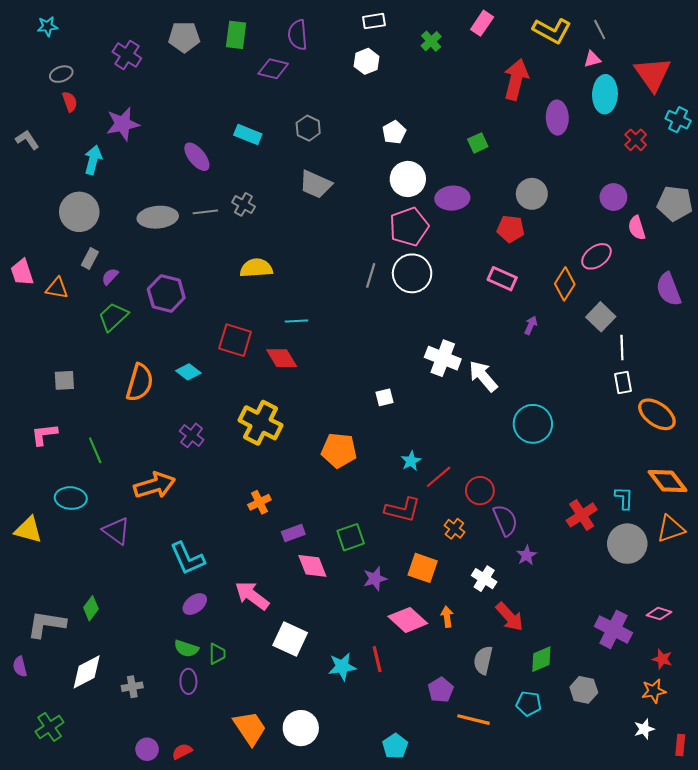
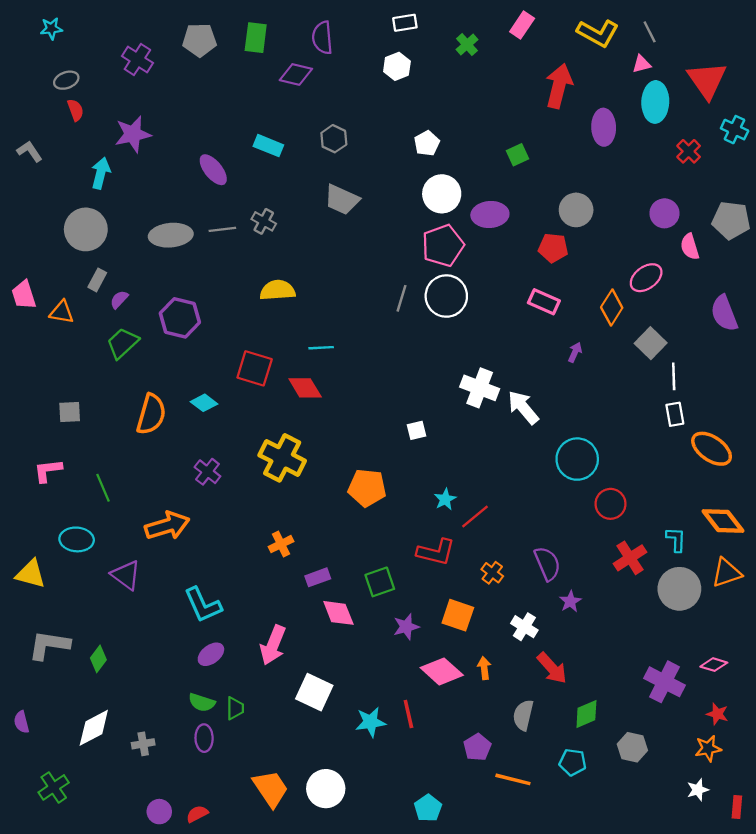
red circle: (480, 491) -> (611, 504), moved
pink arrow: (252, 596) -> (273, 645), turned -105
gray L-shape: (46, 624) -> (49, 645), moved

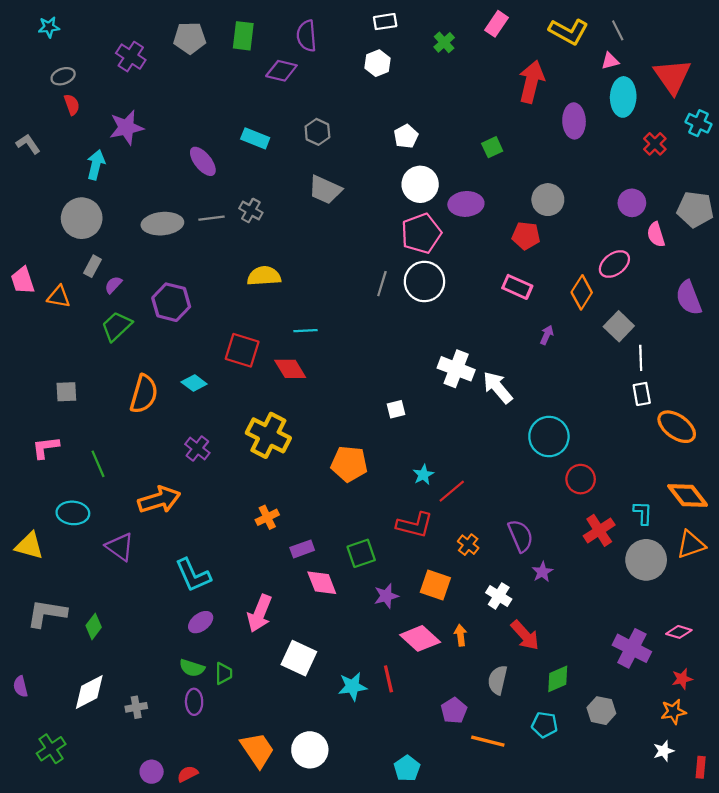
red star: (717, 714) -> (682, 679), turned -30

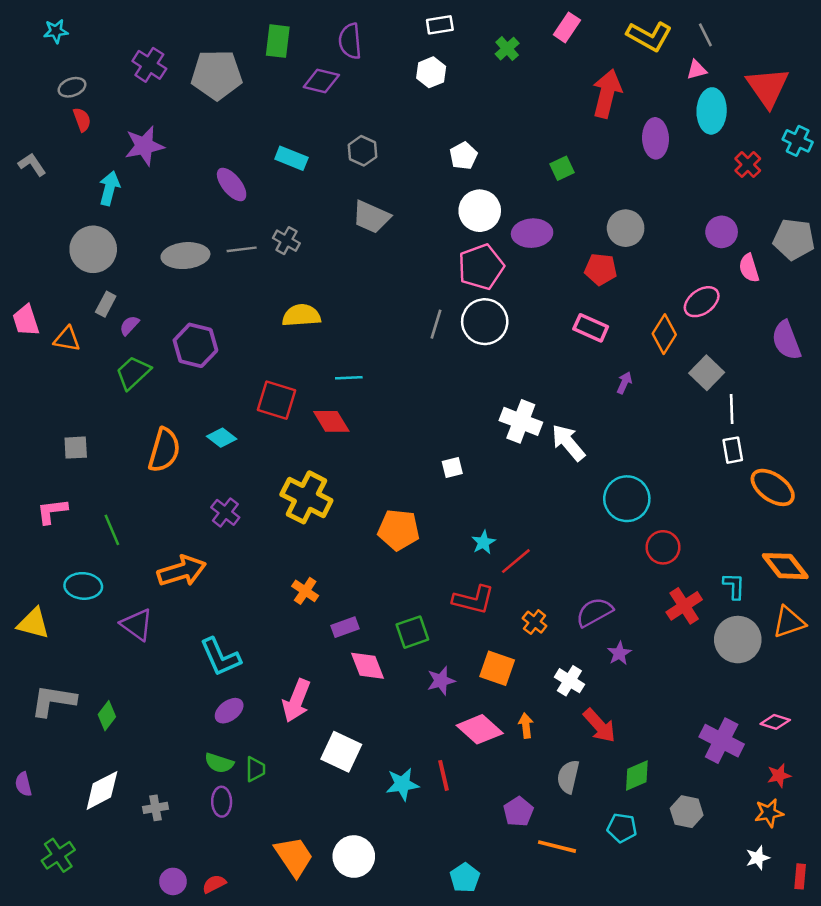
gray pentagon: (190, 38) -> (217, 75), moved, size x1.4
orange cross: (267, 517) -> (305, 591), turned -30
purple semicircle: (521, 536) -> (594, 612), turned -96

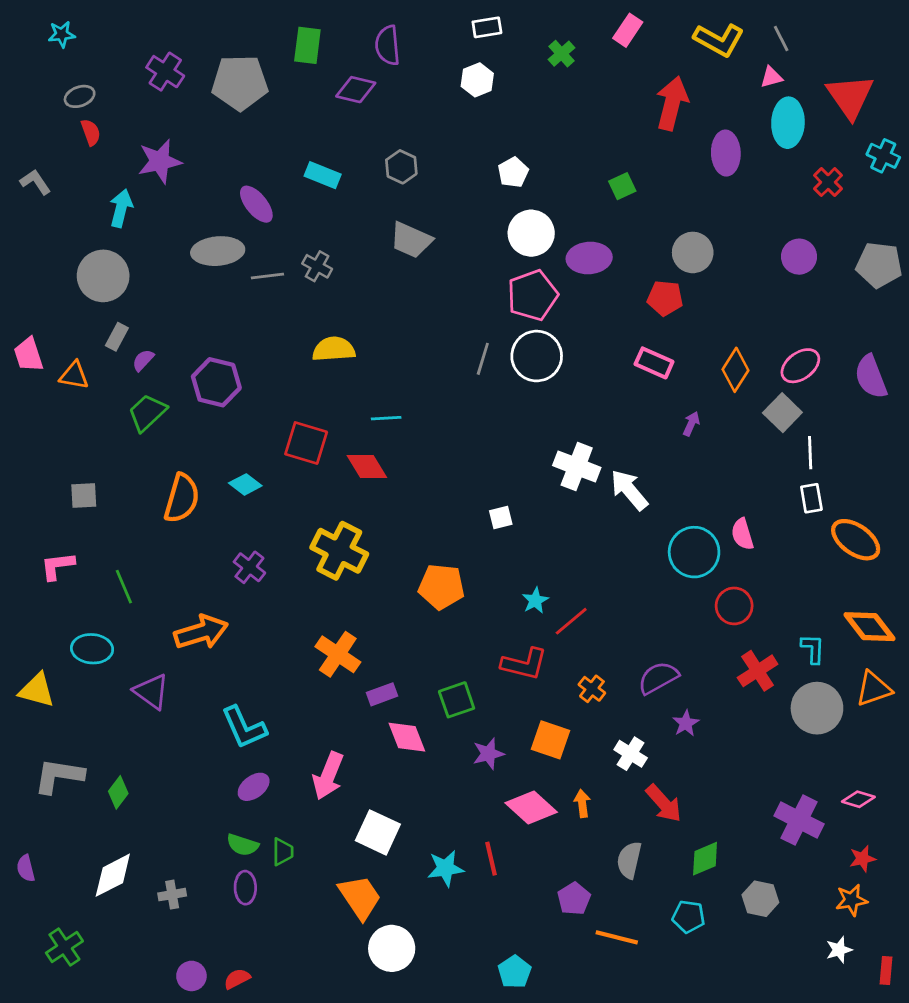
gray ellipse: (185, 256) -> (218, 251), moved
pink semicircle: (749, 268) -> (742, 534), moved
pink ellipse: (702, 302) -> (800, 366), moved
orange cross: (305, 591) -> (338, 654), size x1.5
orange trapezoid: (294, 857) -> (360, 897), moved

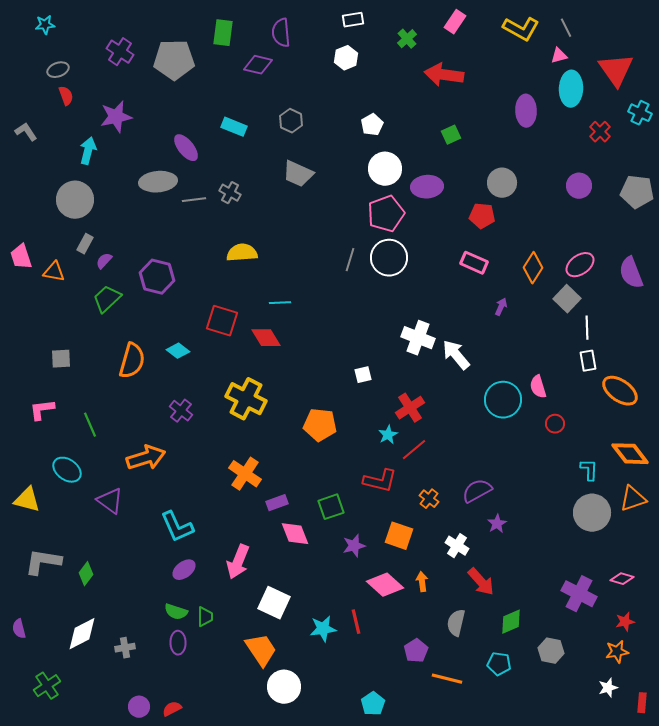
red arrow: (672, 103) -> (444, 75), moved, turned -96
red circle: (734, 606) -> (555, 424), moved, size x0.7
cyan ellipse: (92, 649) -> (67, 470), turned 32
red cross: (758, 671) -> (410, 408), moved

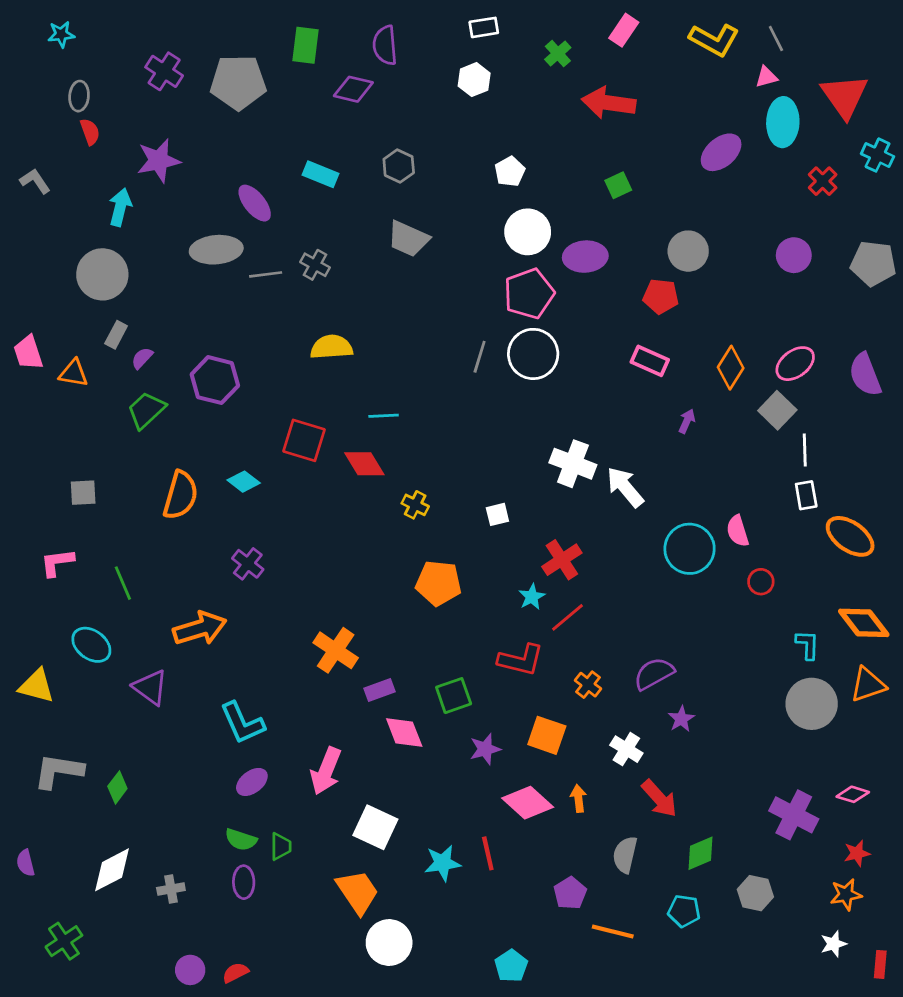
gray ellipse: (58, 70) -> (79, 96), turned -65
purple ellipse: (526, 111) -> (721, 152), turned 52
yellow cross: (246, 399) -> (415, 505), moved, size x0.5

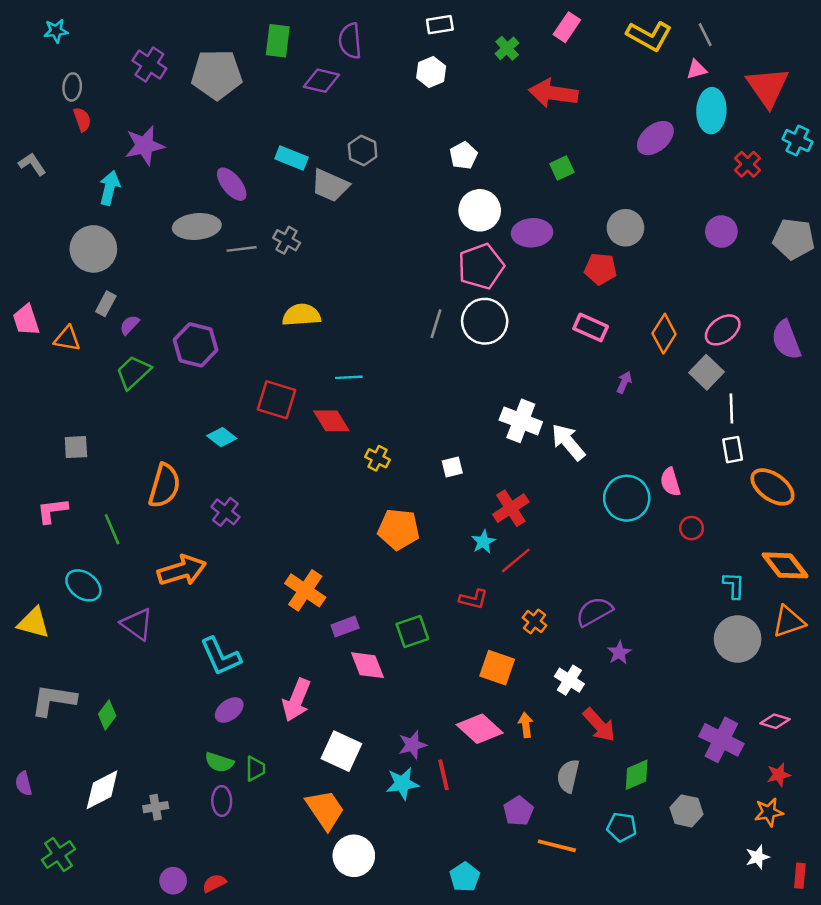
gray trapezoid: (408, 239) -> (330, 185), moved
orange semicircle: (181, 495) -> (164, 486), moved
red L-shape: (521, 660) -> (473, 599), size x0.7
purple star: (485, 749) -> (412, 745), moved

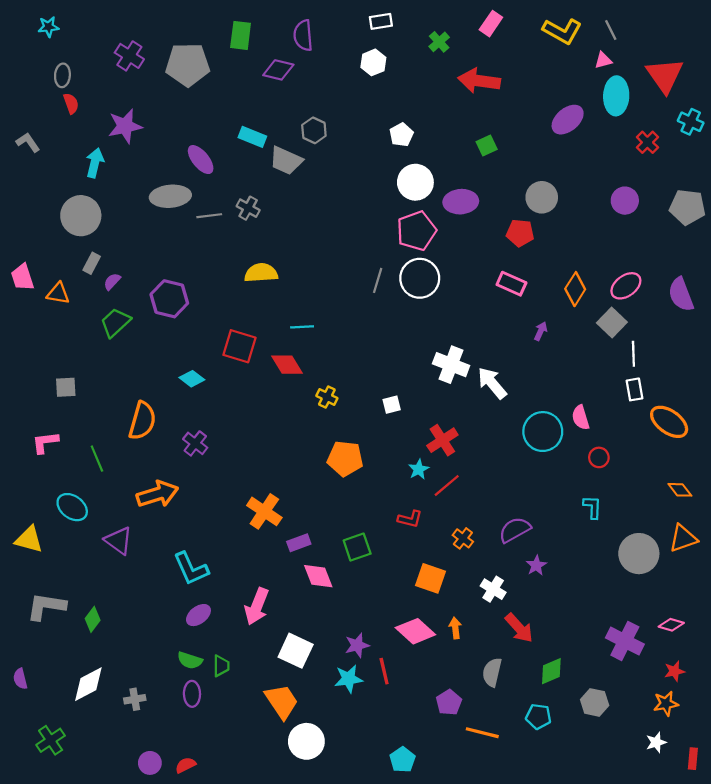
orange diamond: (785, 565) -> (680, 490), size x0.6
cyan L-shape: (734, 585) -> (592, 507), moved

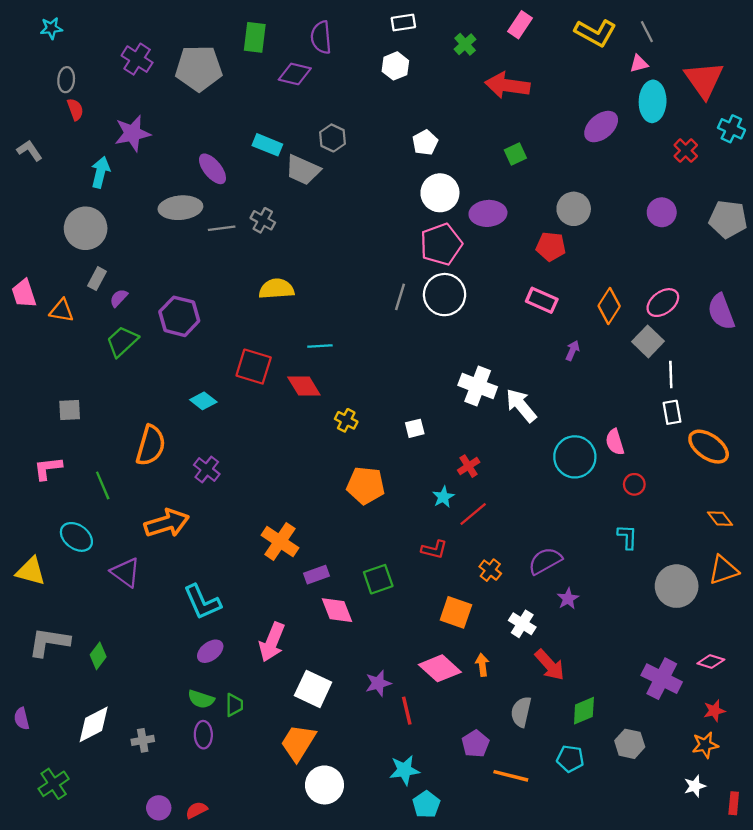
red cross: (442, 440) -> (469, 466), size x0.7
cyan star: (348, 679) -> (405, 770), moved
orange trapezoid: (282, 701) -> (298, 743), turned -114

